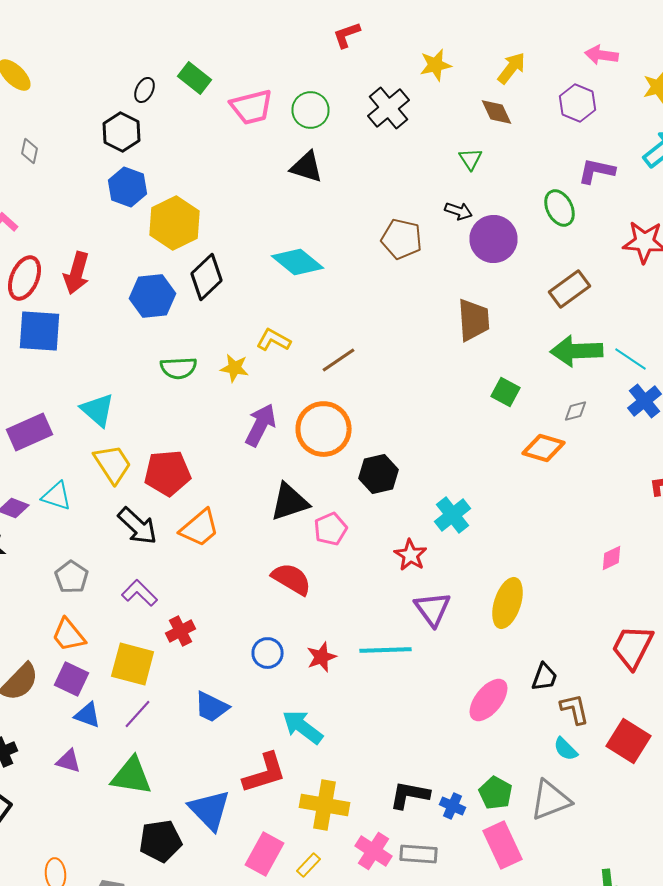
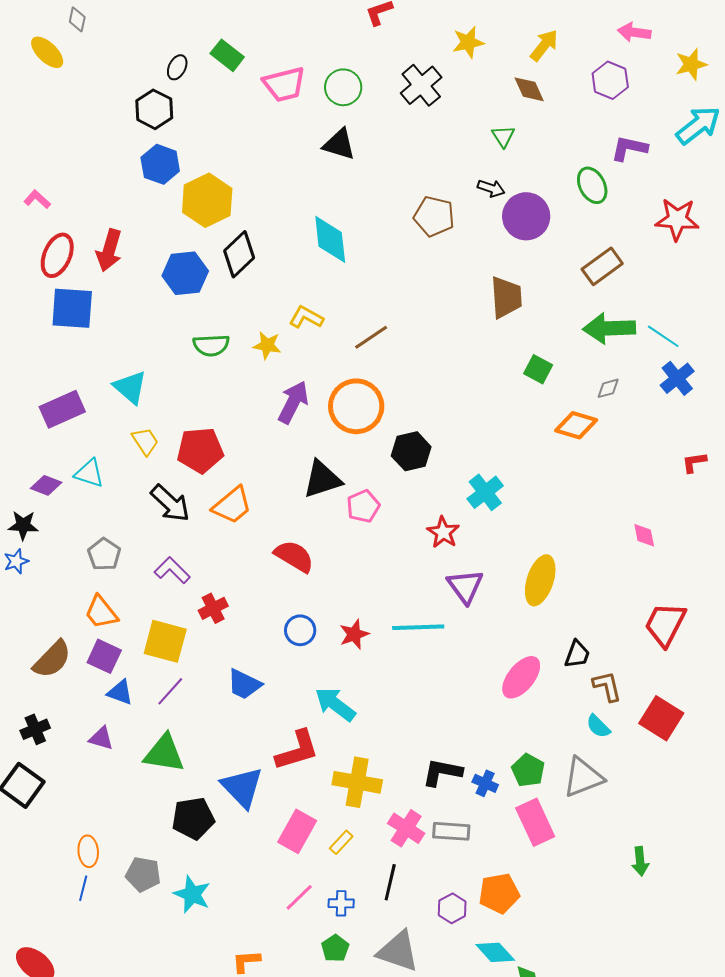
gray diamond: (30, 151) -> (77, 19), moved
cyan diamond: (298, 262) -> (330, 239), turned 45
yellow trapezoid: (112, 464) -> (145, 441), size x0.7
pink diamond: (612, 558) -> (644, 535), turned -76
red semicircle: (292, 579) -> (294, 556), moved

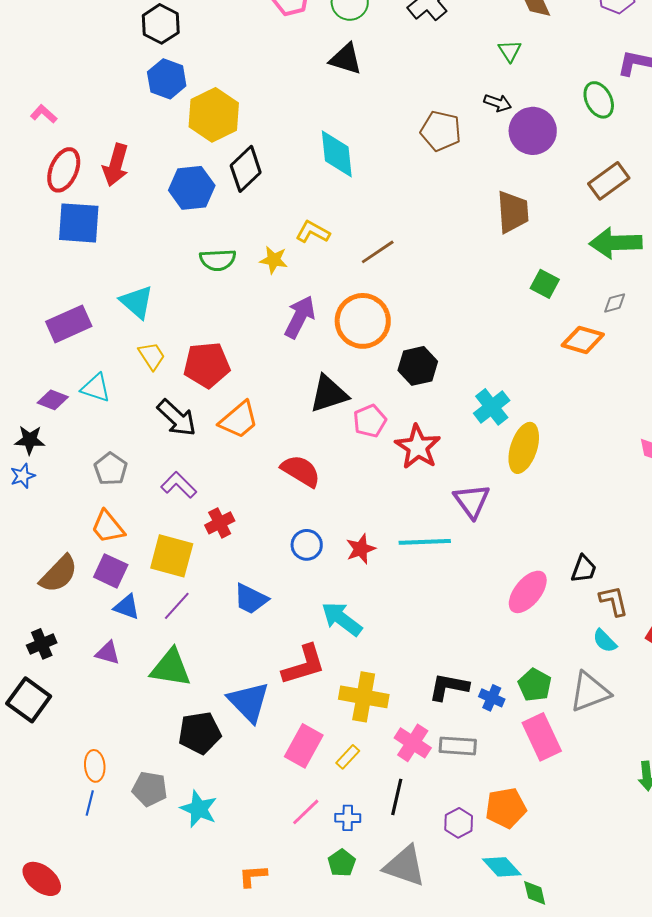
red star: (443, 532) -> (418, 447), moved, size x1.4
yellow ellipse: (540, 580) -> (524, 448), moved

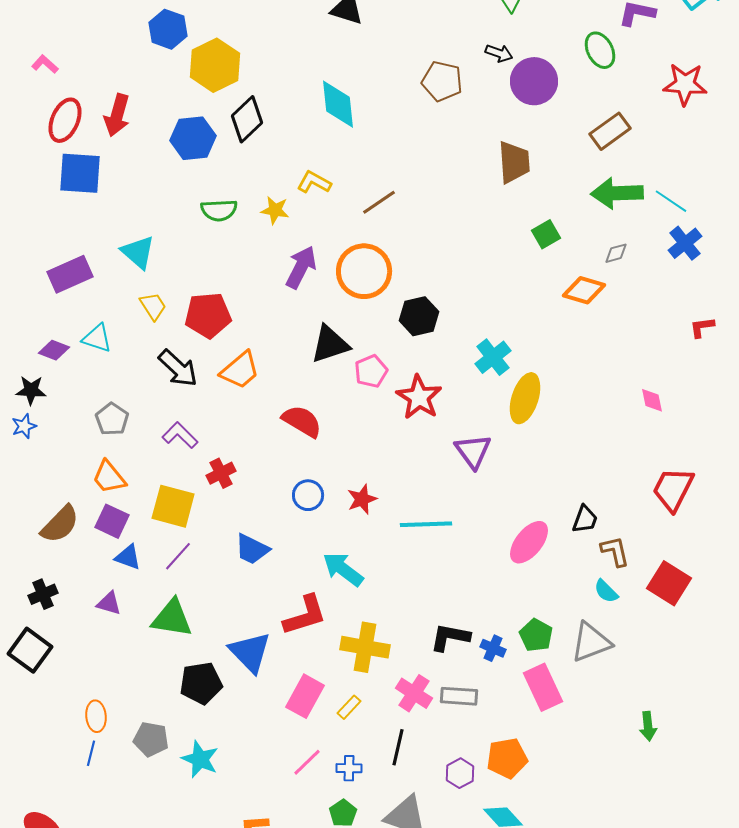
green square: (545, 284) -> (546, 234), turned 32
cyan line: (425, 542) -> (426, 524), moved

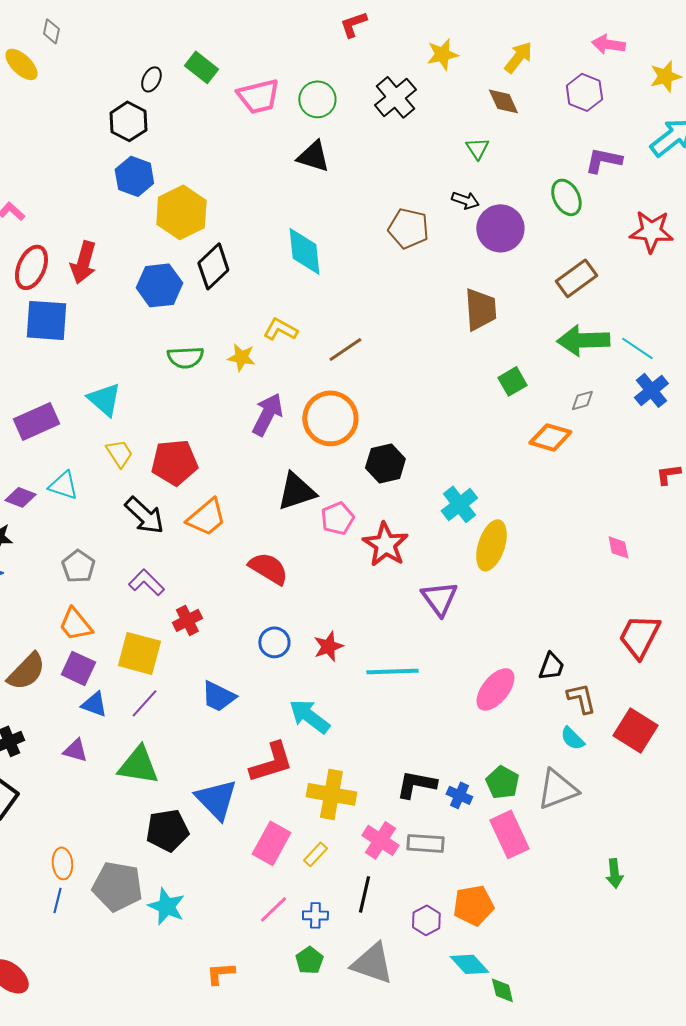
gray pentagon: (151, 739) -> (117, 886), size x1.4

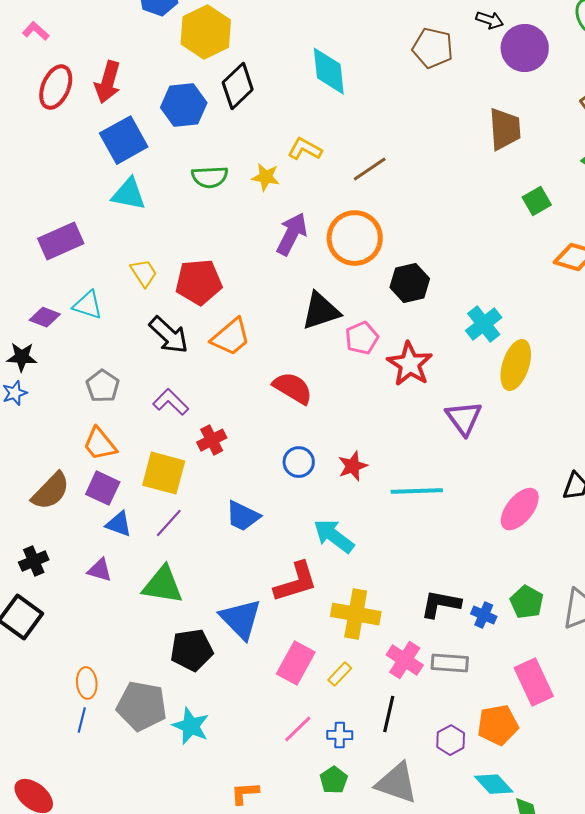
blue square: (46, 320) -> (124, 140), moved, turned -33
cyan triangle: (104, 399) -> (129, 194), moved, turned -30
pink rectangle: (509, 834) -> (534, 682), moved

